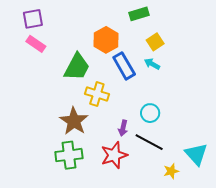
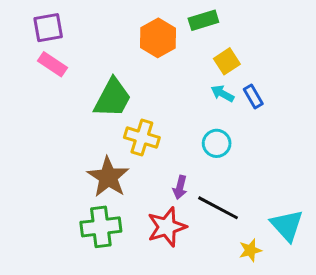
orange hexagon: (106, 40) -> (158, 38), moved
blue rectangle: (124, 66) -> (253, 96), moved, size x0.6
cyan circle: (150, 113) -> (217, 143), moved

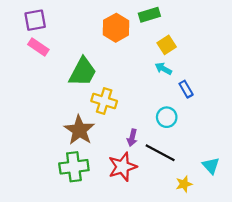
blue rectangle: (253, 96) -> (186, 89), moved
cyan circle: (217, 143) -> (167, 117), moved
cyan triangle: (287, 225) -> (211, 166), size x0.7

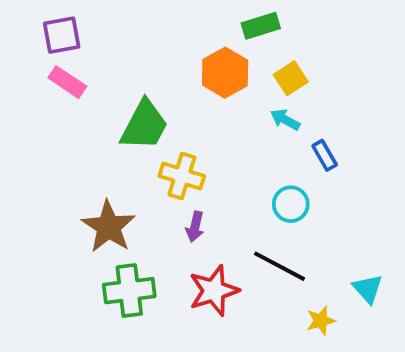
orange hexagon: (116, 28) -> (225, 73), moved
brown star: (79, 130) -> (109, 227), moved
purple arrow: (132, 138) -> (195, 227), moved

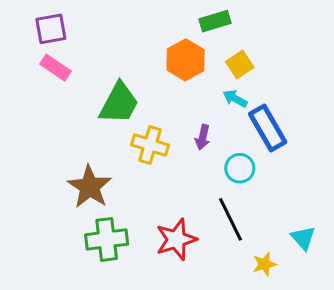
blue rectangle: (325, 155) -> (268, 128), size x1.8
purple arrow: (195, 227) -> (203, 137), moved
black line: (280, 266) -> (230, 219), turned 36

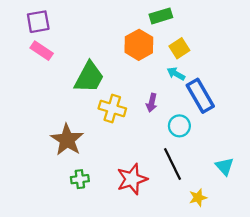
cyan triangle: (303, 238) -> (225, 166), moved
green cross: (107, 239) -> (80, 179), size x0.6

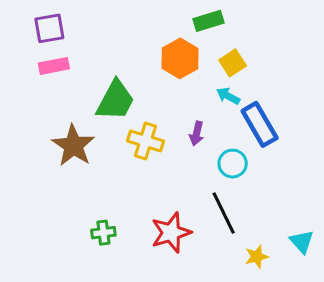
pink rectangle: (42, 51) -> (54, 66), turned -45
brown star: (67, 140) -> (73, 146), moved
cyan triangle: (225, 166) -> (302, 242), moved

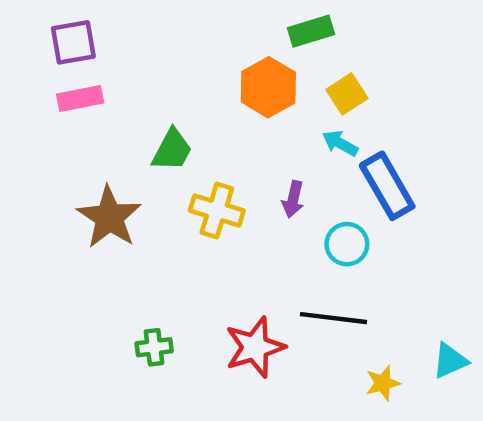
green trapezoid: (115, 100) -> (172, 150), size x0.7
black line: (224, 213) -> (333, 318), turned -57
cyan triangle: (302, 242) -> (450, 361), turned 48

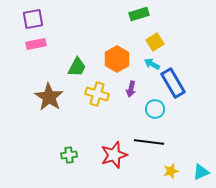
orange hexagon: (268, 87) -> (117, 59), moved
cyan triangle: (450, 361) -> (201, 172), moved

